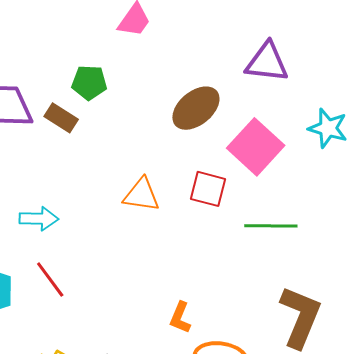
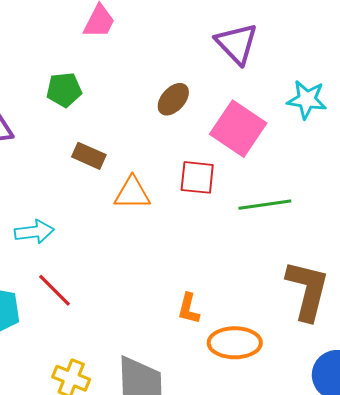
purple triangle: (267, 62) -> (237, 43), turned 48
brown ellipse: (196, 108) -> (173, 99), size x0.7
brown rectangle: (61, 118) -> (89, 156), moved

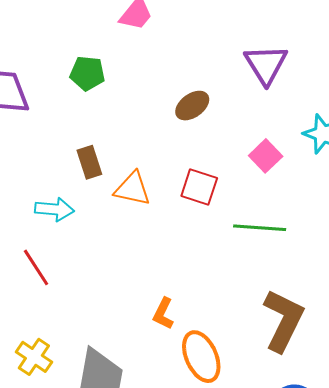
pink square: (238, 129) -> (266, 156), moved, size x0.6
brown rectangle: (89, 156) -> (89, 162), moved, turned 36
cyan arrow: (34, 232) -> (54, 209), moved
orange ellipse: (235, 343) -> (201, 357), turned 54

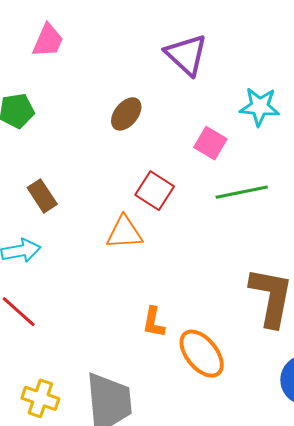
red square: (199, 187) -> (155, 191), turned 30
orange triangle: (132, 189) -> (124, 232), moved
green line: (260, 228) -> (242, 192), moved

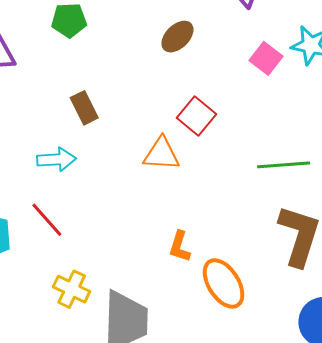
pink square: (210, 143) -> (266, 58), moved
green line: (242, 192) -> (284, 165), moved
yellow cross: (40, 398) -> (72, 289), moved

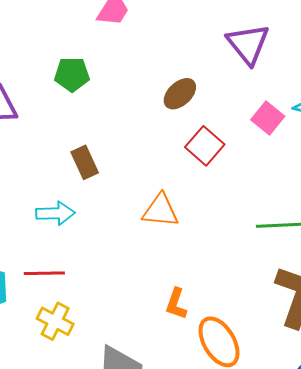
red square: (196, 116) -> (205, 146), moved
red line: (47, 220) -> (44, 273), turned -51
yellow cross: (72, 289) -> (55, 321), moved

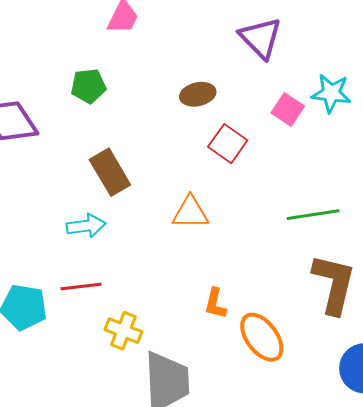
brown ellipse: (180, 94) -> (198, 94), turned 36
brown rectangle: (85, 162) -> (110, 172), size x1.4
yellow cross: (55, 321) -> (123, 331), moved

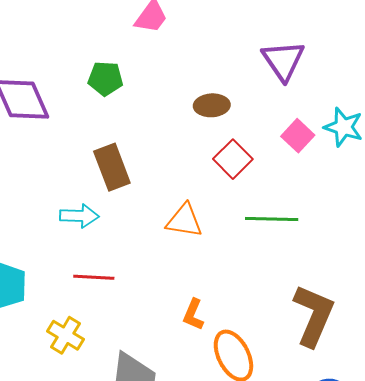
green line: (313, 215) -> (272, 219), moved
red line: (81, 287) -> (94, 277), moved
yellow cross: (123, 331) -> (66, 335), moved

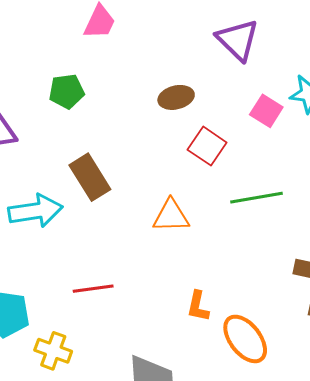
cyan arrow: (79, 216) -> (36, 211), moved, size x1.4
yellow cross: (66, 335) -> (53, 351), moved

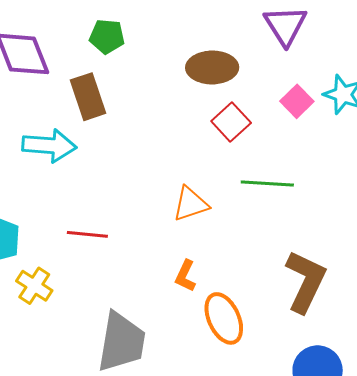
brown ellipse: (176, 97) -> (212, 67), size x1.4
brown rectangle: (90, 177) -> (88, 97), moved
orange triangle: (171, 216) -> (191, 204), moved, turned -30

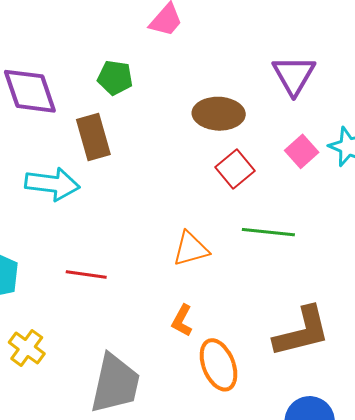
brown L-shape: (306, 281) -> (302, 332), turned 48
yellow cross: (34, 286) -> (27, 348), moved

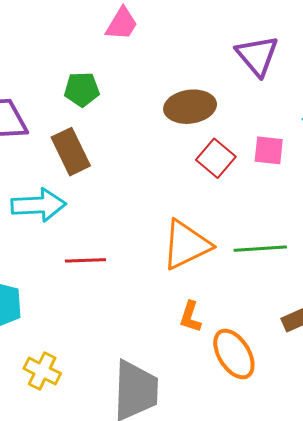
pink square: (302, 151) -> (269, 150), moved, turned -32
green line: (268, 232) -> (260, 249), moved
orange triangle: (191, 249) -> (186, 245), size x1.4
red line: (86, 275) -> (85, 260), moved

